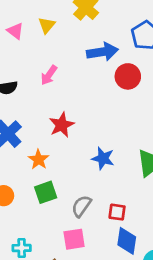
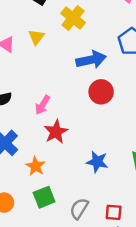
pink arrow: (49, 75) -> (43, 105), moved
red circle: (128, 76) -> (101, 92), moved

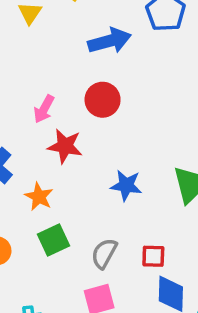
red circle: (101, 92) -> (103, 100), moved
red star: (56, 132) -> (65, 146), turned -30

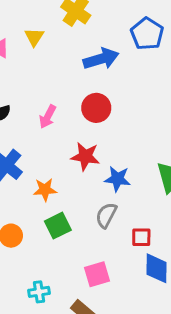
red star: (65, 146) -> (85, 156), moved
orange star: (39, 197) -> (45, 190), turned -30
gray semicircle: (104, 253) -> (106, 215), moved

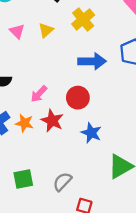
red star: (85, 156) -> (52, 121), moved
blue star: (117, 179) -> (91, 133), moved
orange star: (45, 190) -> (24, 123), moved

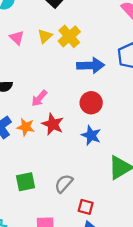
yellow cross: (83, 19) -> (69, 36), moved
red circle: (78, 98) -> (91, 103), moved

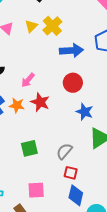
blue star: (91, 135) -> (85, 112), moved
green square: (26, 182) -> (29, 148), moved
gray semicircle: (64, 184) -> (64, 151), moved

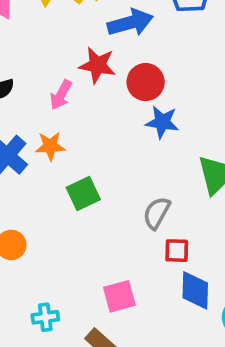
red star: (40, 102) -> (97, 65), moved
blue star: (85, 112) -> (162, 122), moved
green square: (29, 148) -> (83, 194), moved

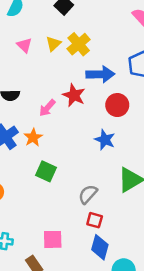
red circle: (146, 82) -> (117, 105), moved
orange star: (50, 146) -> (33, 137), turned 30
green square: (83, 194) -> (46, 171), turned 36

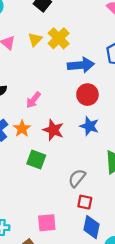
red star: (74, 95) -> (53, 130), moved
red circle: (117, 105) -> (87, 95), moved

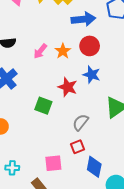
orange star: (22, 129) -> (63, 51), moved
red star: (53, 130) -> (68, 87), moved
red square: (85, 202) -> (78, 147), moved, turned -32

